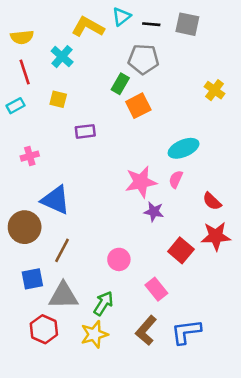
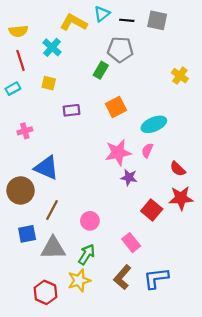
orange square: (138, 106) -> (116, 107), moved
pink circle: (119, 259) -> (90, 221), moved
red hexagon: (44, 329) -> (45, 292), moved

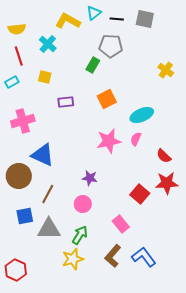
pink cross: (25, 131) -> (23, 121), size x1.6
purple star: (129, 177) -> (90, 178), moved
blue L-shape: (156, 278) -> (144, 257), turned 60
red hexagon: (45, 292) -> (16, 270), moved

